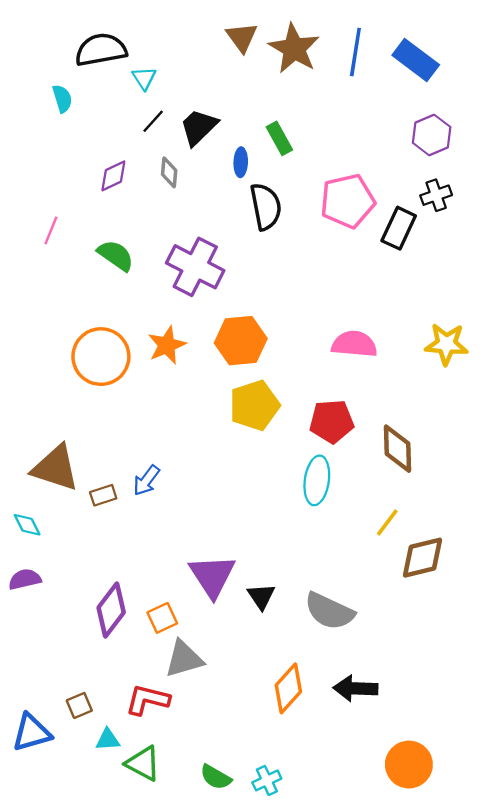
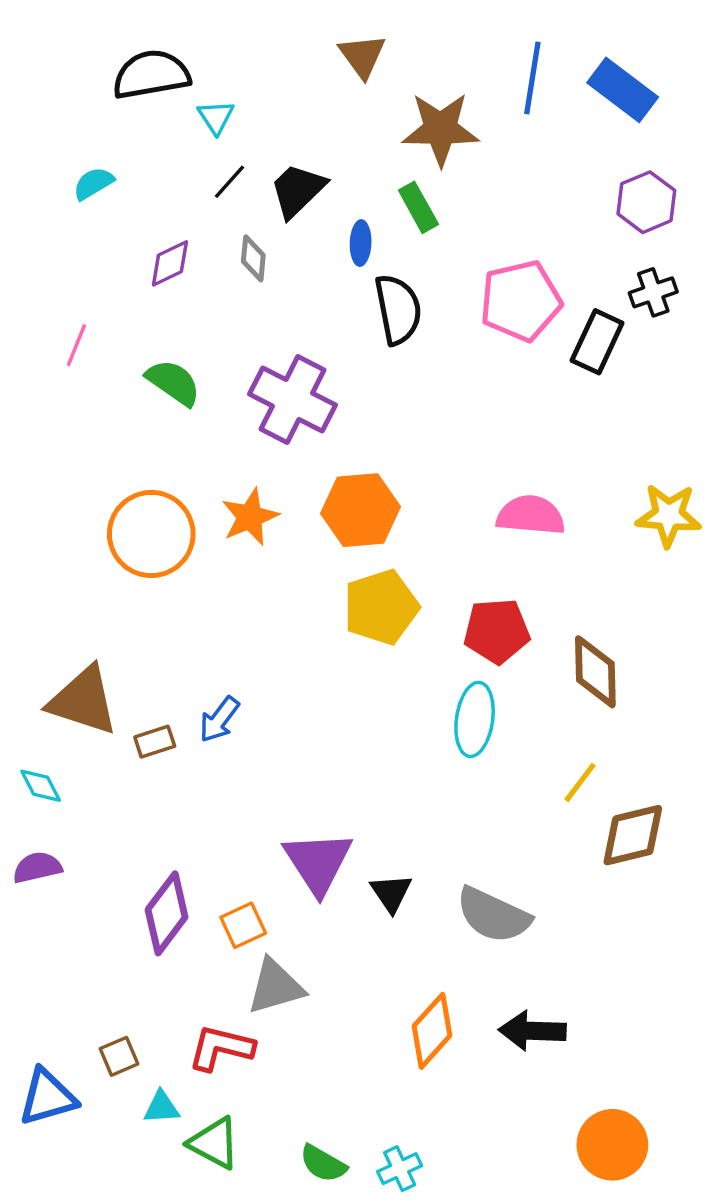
brown star: (294, 49) -> (441, 129), moved, turned -30
cyan semicircle: (62, 99) -> (93, 183), moved, turned -104

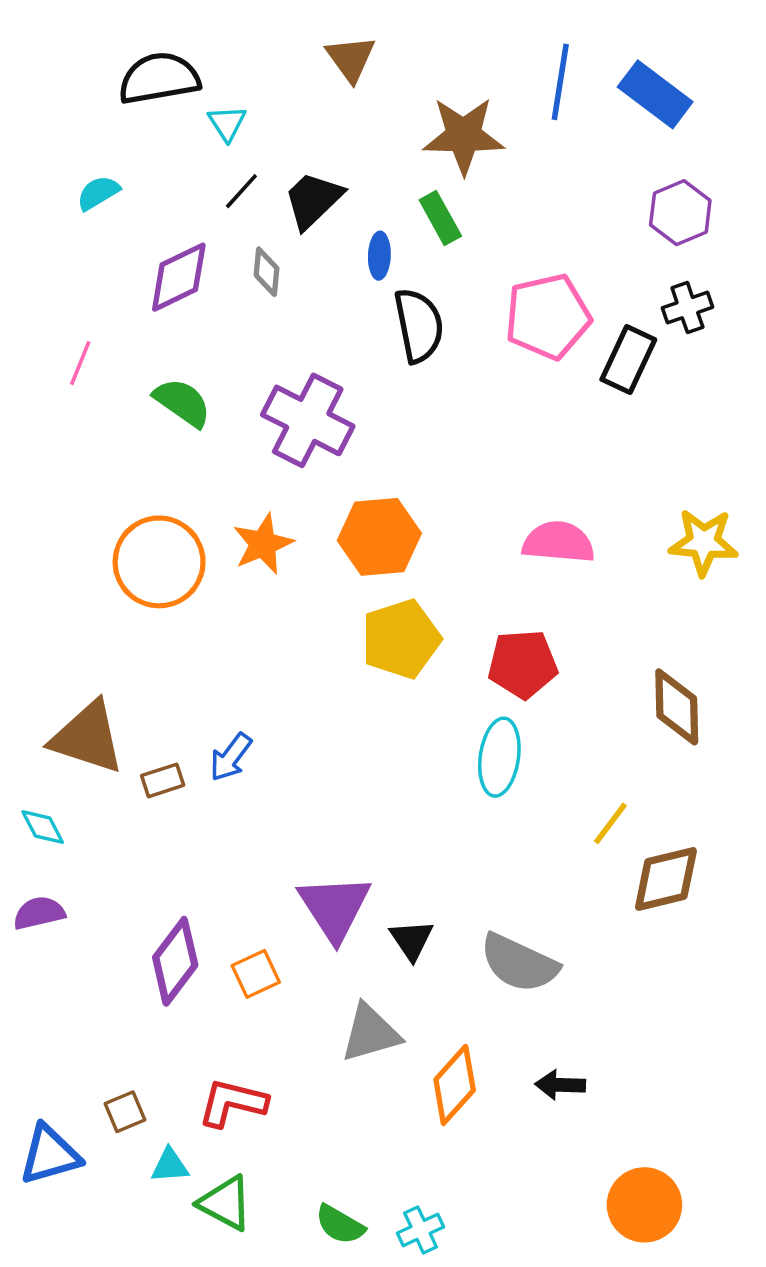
brown triangle: (362, 56) -> (351, 59), moved
purple diamond: (170, 263) -> (179, 277), size x1.4
brown diamond: (595, 672) -> (677, 707), moved
gray triangle: (275, 987) -> (370, 1033), moved
black arrow: (532, 1031) -> (560, 1085), size x0.7

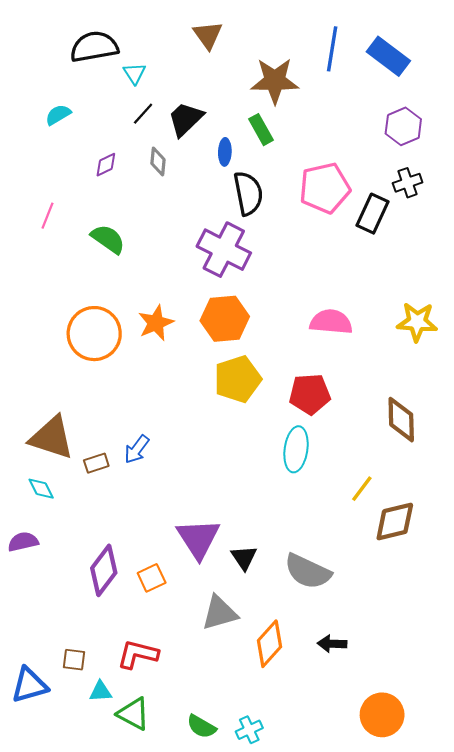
purple diamond: (179, 277) -> (106, 165), size x0.6
purple cross: (308, 420) -> (224, 250), moved
cyan diamond: (43, 827) -> (41, 489), moved
brown square: (125, 1112) -> (74, 660), turned 30

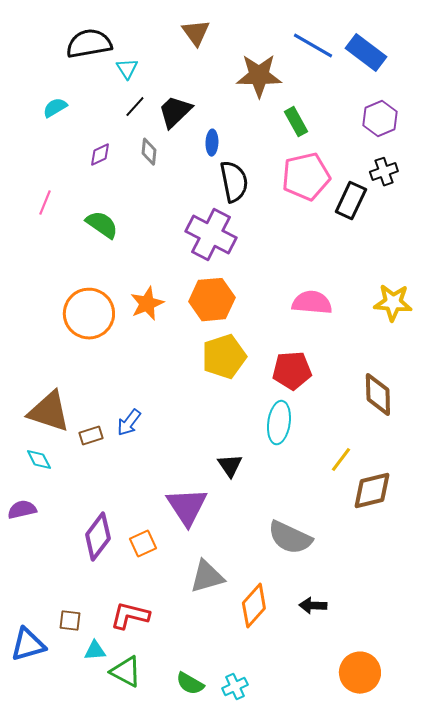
blue line: (332, 49) -> (313, 46), turned -69
green rectangle: (261, 130) -> (296, 122), moved
black triangle: (244, 558) -> (230, 466), moved

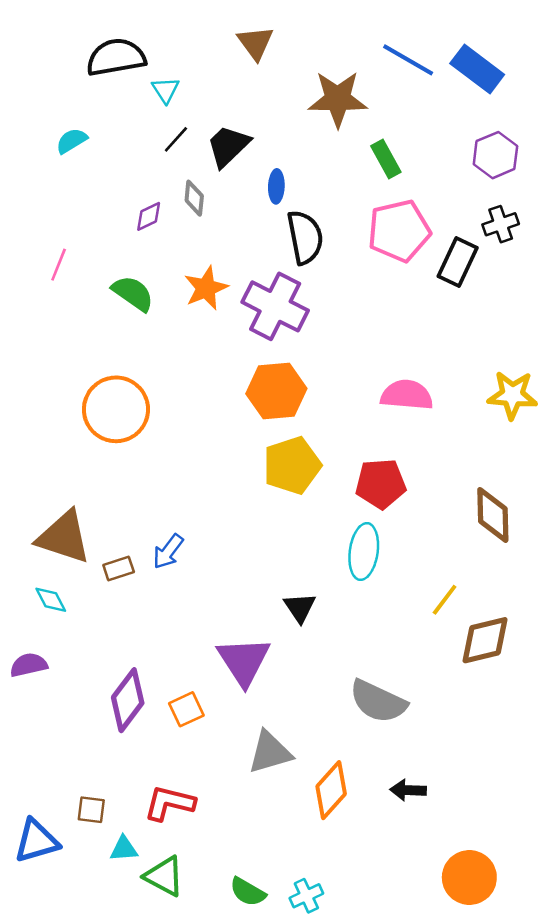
purple diamond: (100, 155) -> (149, 216), moved
orange star: (147, 304) -> (206, 288), moved

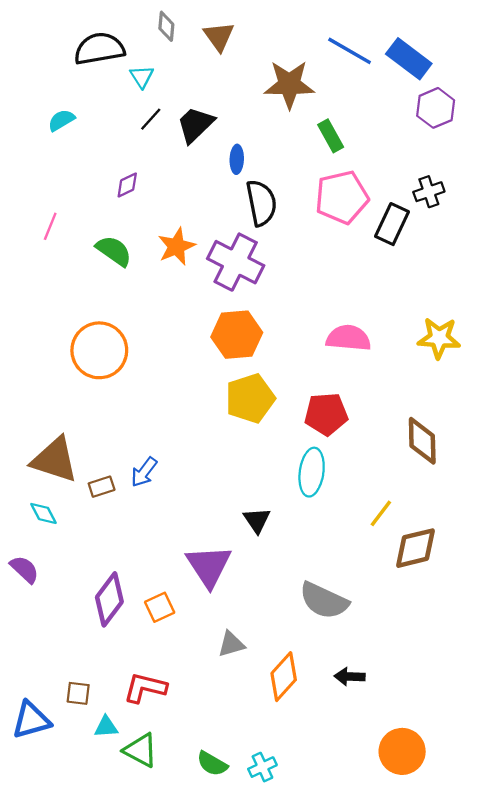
purple hexagon: (495, 155) -> (436, 108), moved
gray diamond: (194, 198) -> (166, 26), moved
purple semicircle: (29, 665) -> (24, 569), turned 56
gray triangle: (270, 752) -> (231, 644), size x0.7

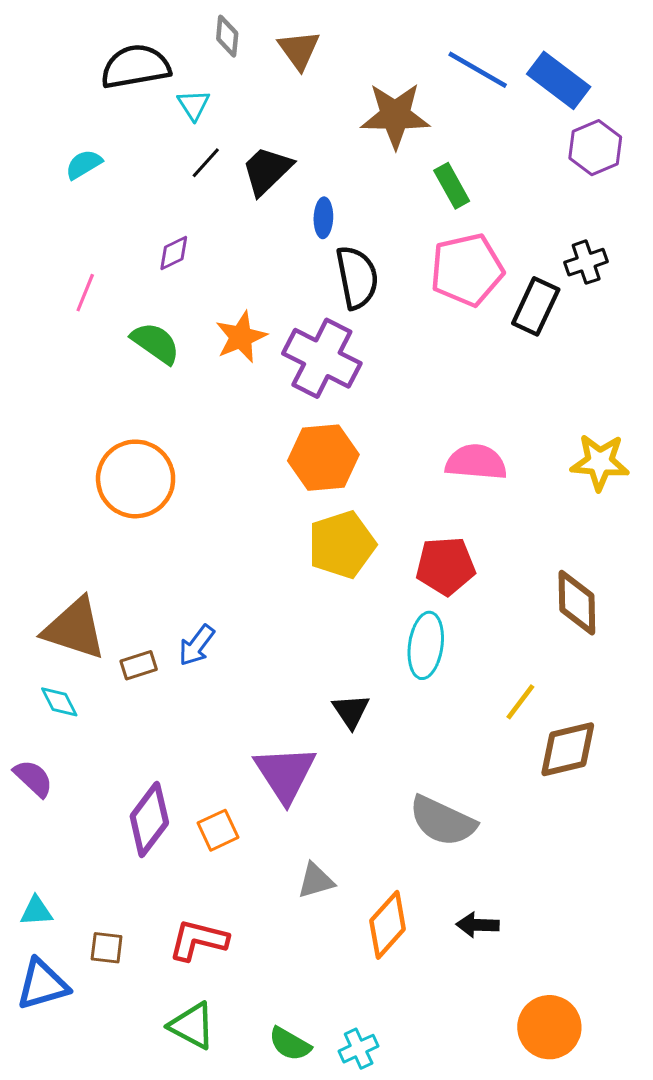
pink line: (50, 226) -> (85, 293), moved
cyan triangle: (106, 727) -> (36, 911), moved

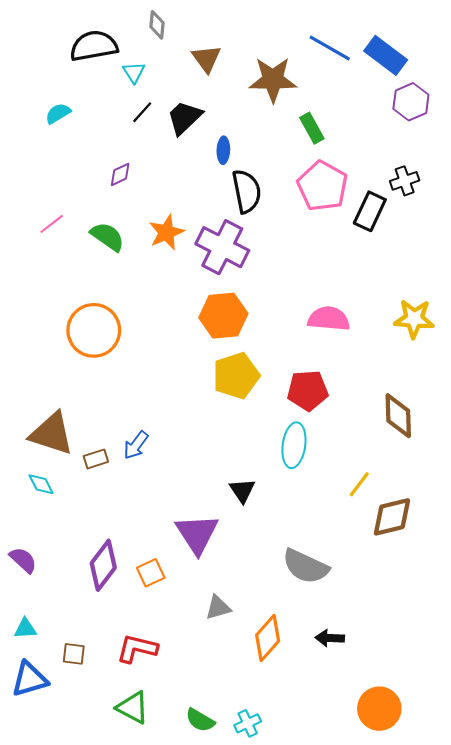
brown triangle: (299, 50) -> (207, 59), moved
pink pentagon: (467, 270) -> (322, 186), turned -30
pink line: (85, 293) -> (52, 224), moved, turned 30
purple semicircle: (33, 778) -> (23, 560), moved

